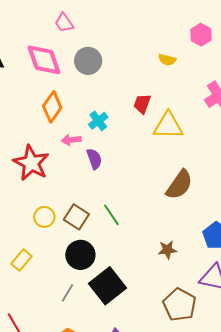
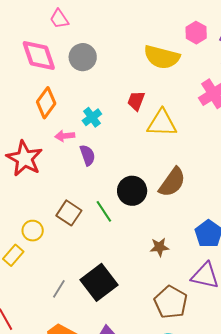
yellow semicircle: (167, 60) -> (162, 57), size x2.0
yellow circle: (44, 217) -> (33, 231), moved
black circle: (80, 255) -> (132, 191), moved

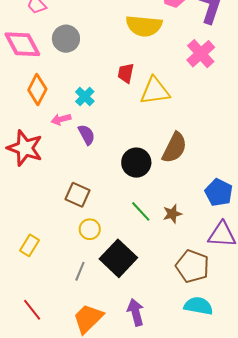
green line: (104, 211) -> (141, 211), moved
yellow circle: (33, 231) -> (90, 229), moved

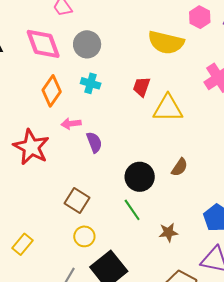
cyan cross: (85, 96) -> (91, 83), moved, turned -36
brown semicircle: (175, 148) -> (180, 167), size x0.6
green line: (141, 211) -> (132, 210), moved

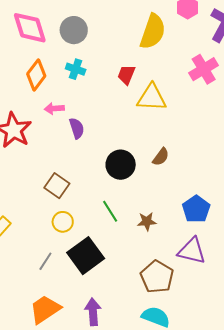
yellow semicircle: (166, 42) -> (153, 32), turned -87
green line: (132, 210) -> (110, 211), moved

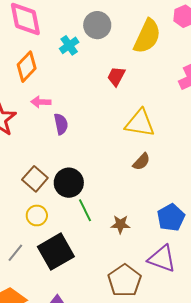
gray circle: (74, 30) -> (97, 25), moved
cyan cross: (76, 69) -> (69, 45), moved, turned 30
yellow triangle: (152, 98) -> (140, 123), moved
black circle: (121, 165) -> (69, 183), moved

